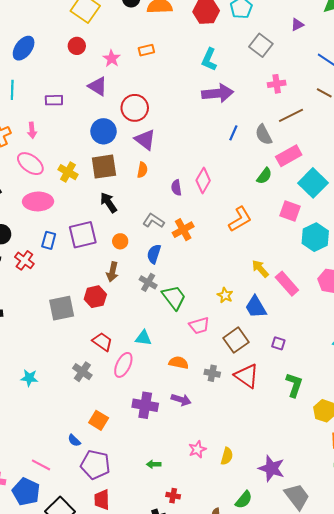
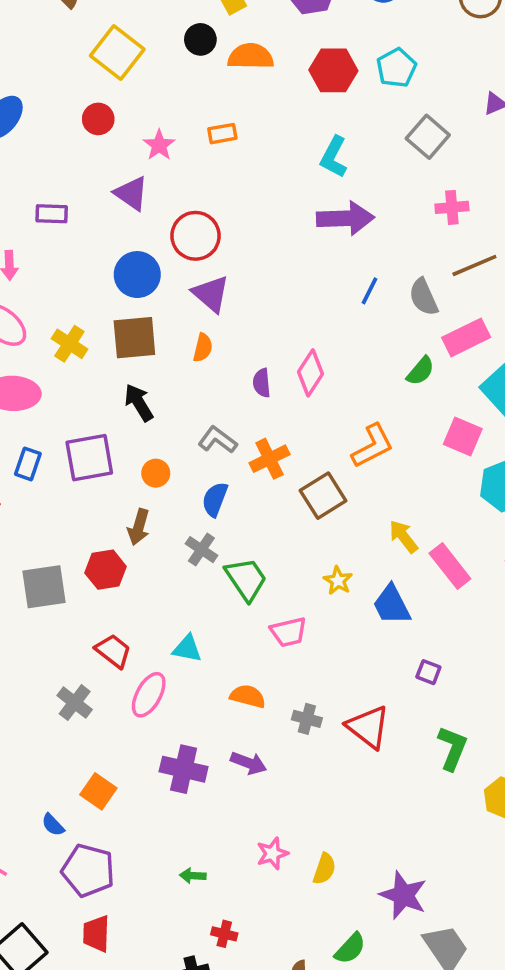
brown square: (236, 340) -> (323, 496), moved

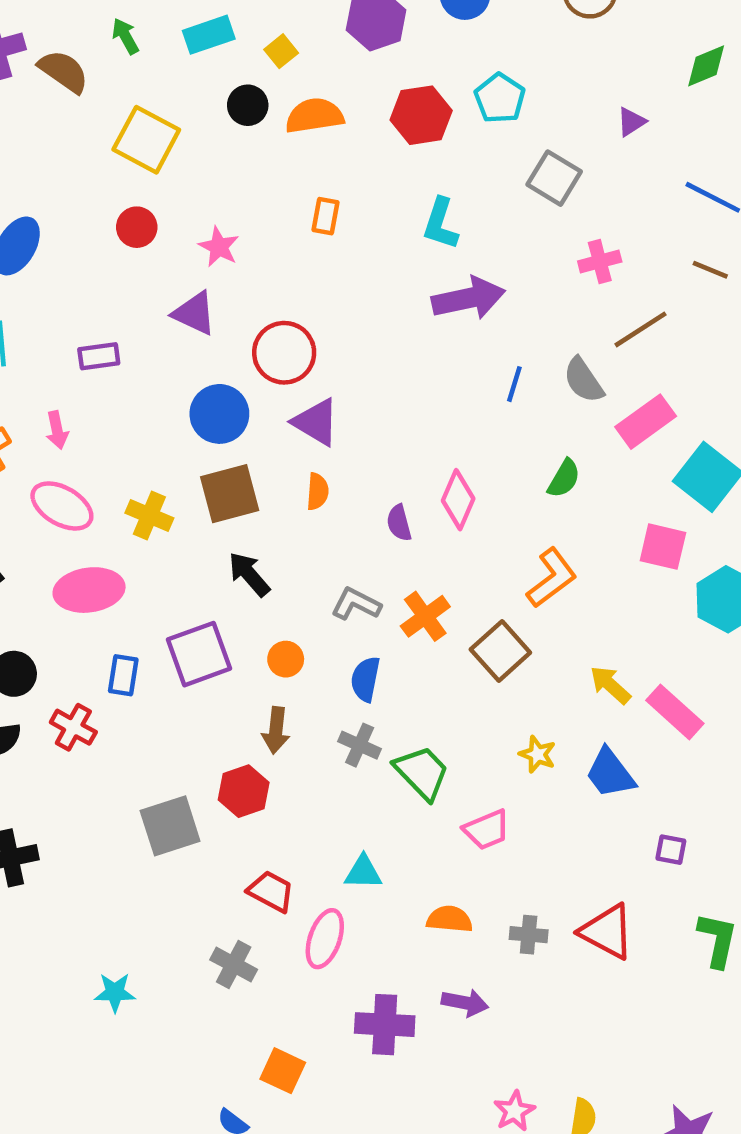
orange rectangle: (222, 134) -> (325, 216), moved, turned -60
green semicircle: (421, 371) -> (564, 478), moved

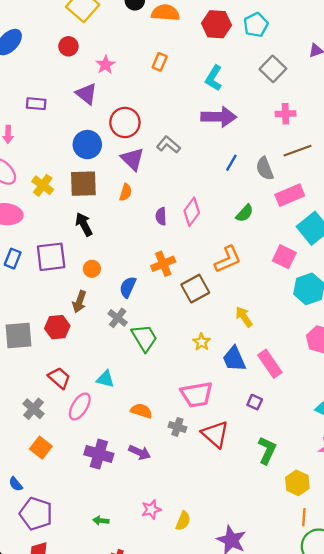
gray L-shape: (356, 604) -> (168, 145), moved
pink rectangle: (675, 712) -> (270, 364), moved
pink trapezoid: (487, 830) -> (197, 395), moved, size x1.4
orange square: (283, 1071) -> (41, 448), moved

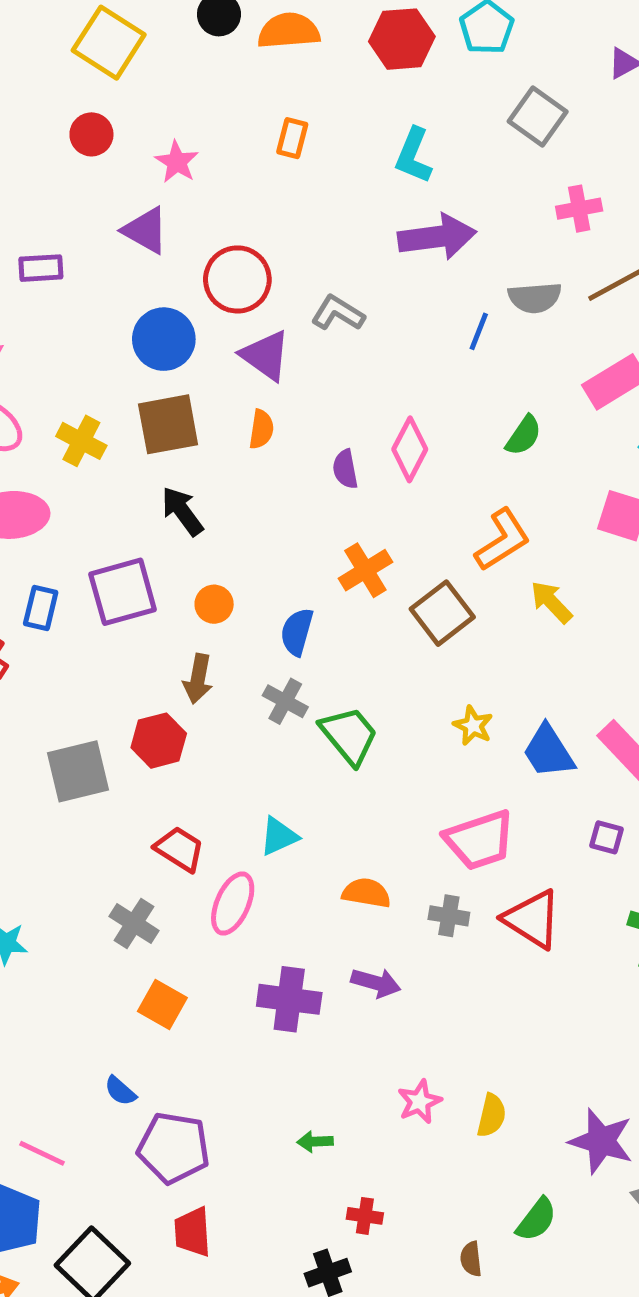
gray semicircle: (265, 169) -> (535, 298), moved, turned -65
yellow arrow: (244, 317) -> (551, 602), moved
cyan triangle: (105, 379) -> (279, 836), turned -30

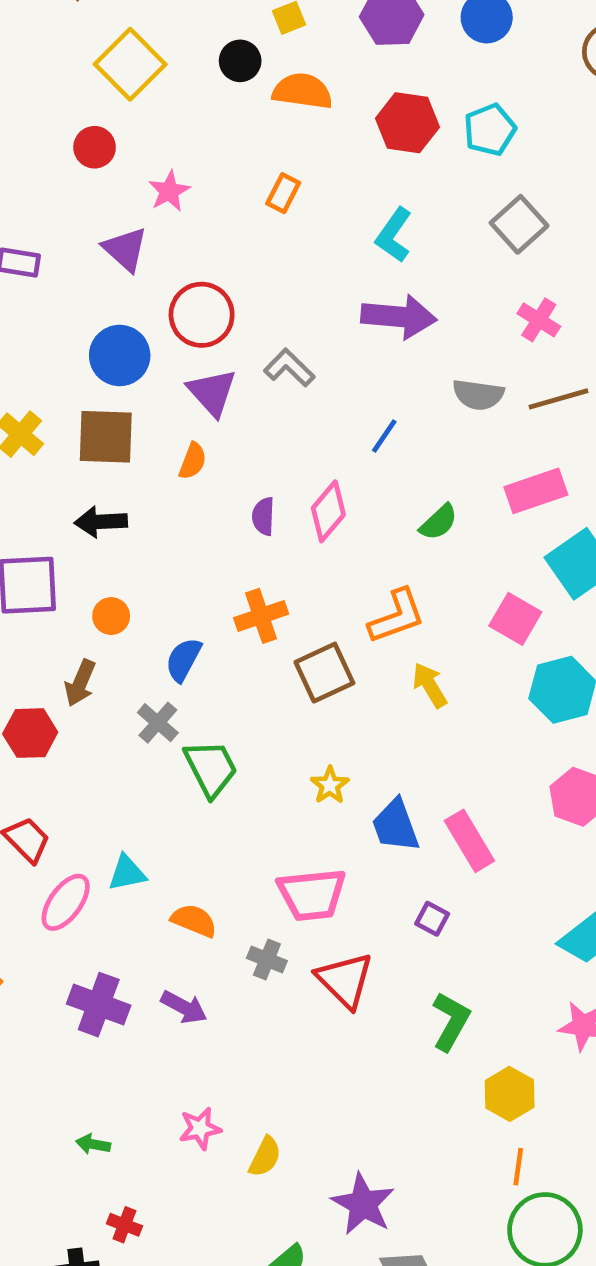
pink cross: (579, 209) -> (539, 320), turned 30
blue line: (479, 331) -> (384, 436), moved
black arrow: (182, 511) -> (101, 522), turned -69
cyan triangle: (279, 836) -> (127, 873), moved

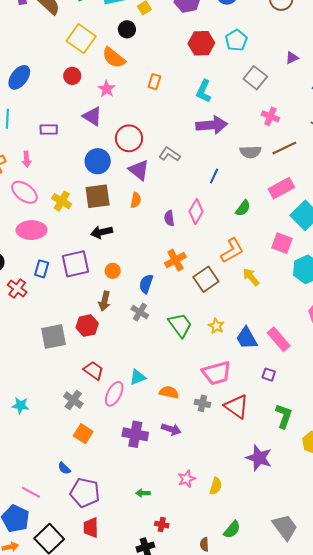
orange semicircle: (302, 91) -> (114, 58), moved, turned -140
green trapezoid: (211, 768) -> (180, 325), moved
purple star: (363, 1204) -> (259, 458), moved

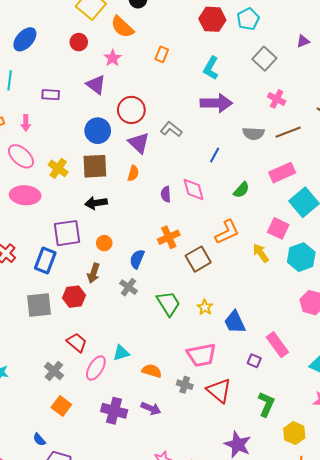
pink diamond: (196, 211) -> (194, 190), turned -50
blue rectangle: (42, 269) -> (45, 260), moved, size x1.4
yellow arrow: (251, 277) -> (261, 253), moved
pink rectangle: (279, 339) -> (277, 345), moved

